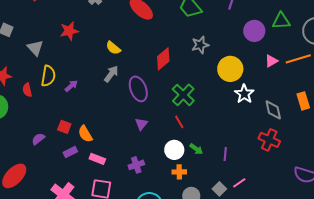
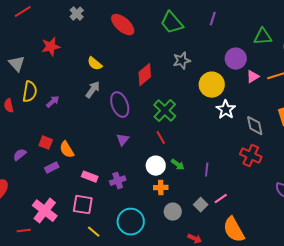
purple circle: (254, 31) -> (236, 59), moved
pink rectangle: (97, 159) -> (90, 177), moved

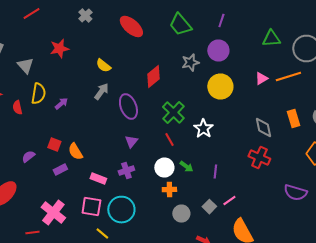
purple circle: (236, 59) -> (218, 50), moved
white star: (226, 110) -> (203, 128), moved
purple cross: (118, 181) -> (126, 170), moved
cyan circle: (131, 222) -> (121, 210), moved

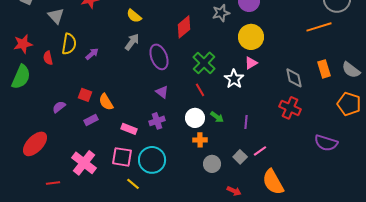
pink triangle: (261, 78) -> (251, 63), moved
purple triangle: (131, 142) -> (162, 92), turned -32
red line: (32, 232) -> (53, 183), moved

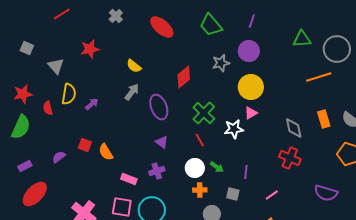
white star: (234, 79) -> (234, 129), turned 30
purple rectangle: (91, 120) -> (25, 166), moved
pink line: (260, 151) -> (272, 195), moved
gray square: (240, 157) -> (233, 194), moved, turned -32

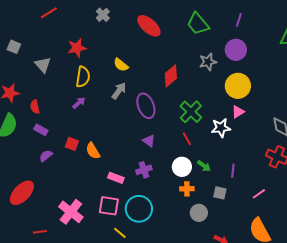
yellow semicircle: (69, 94) -> (83, 77), moved
purple rectangle: (25, 166) -> (41, 130), moved, turned 56

